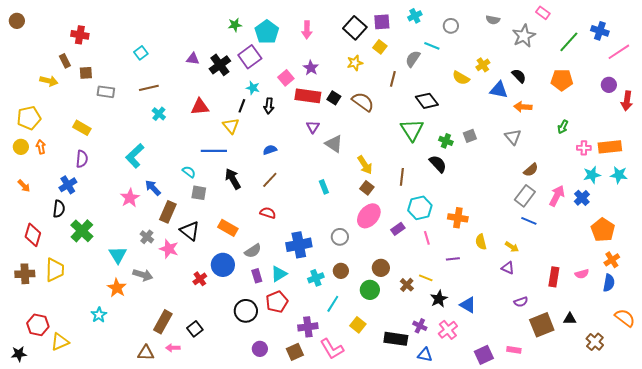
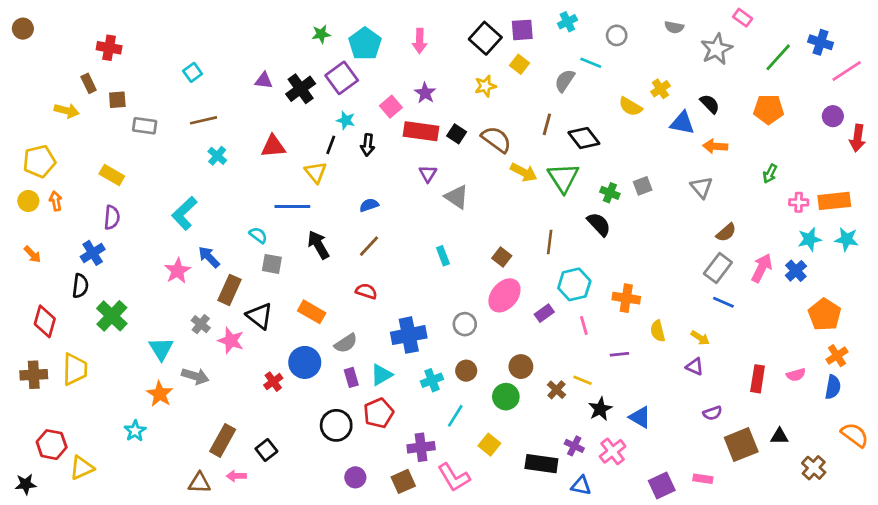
brown line: (393, 79) -> (547, 124), moved
yellow arrow: (365, 165) -> (524, 172), moved, turned -30

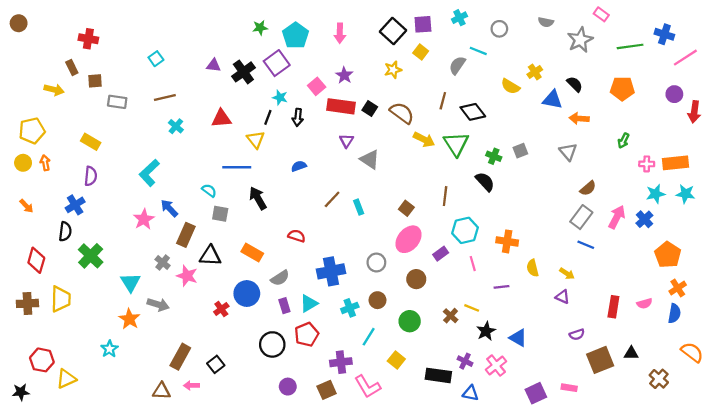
green line: (778, 57) -> (630, 46), turned 40
brown line: (369, 246) -> (332, 199), moved
black triangle: (260, 316) -> (210, 256), turned -35
brown circle: (521, 367) -> (416, 279), moved

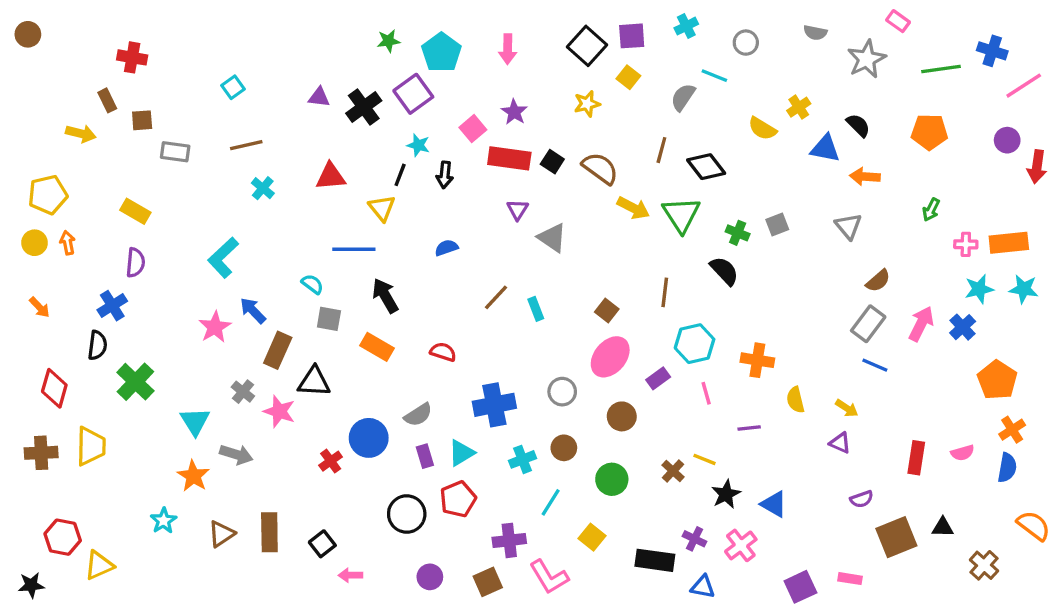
orange rectangle: (252, 253) -> (377, 347), moved
brown rectangle: (180, 357) -> (269, 532), turned -30
pink arrow: (191, 385) -> (350, 575), moved
brown triangle: (161, 391) -> (221, 534), moved, turned -36

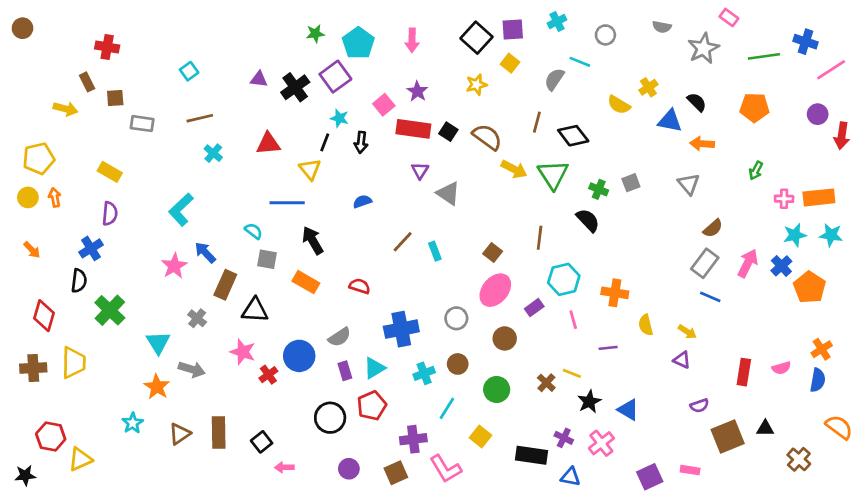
orange pentagon: (997, 380) -> (810, 287), moved
pink star: (279, 411) -> (243, 352), moved

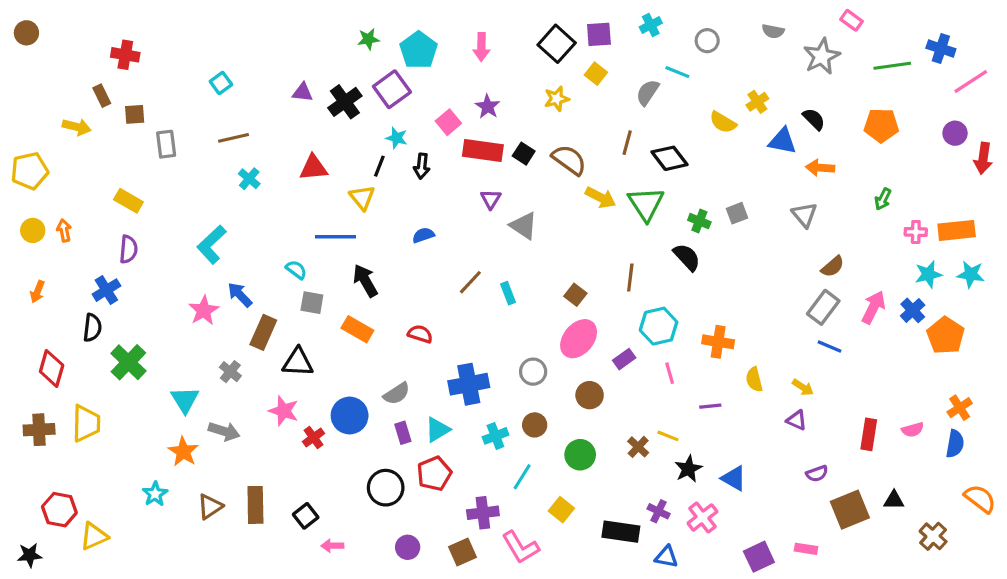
gray rectangle: (142, 124) -> (166, 144), turned 75
yellow pentagon: (39, 158) -> (30, 171), moved
orange arrow: (32, 250) -> (37, 292), turned 66

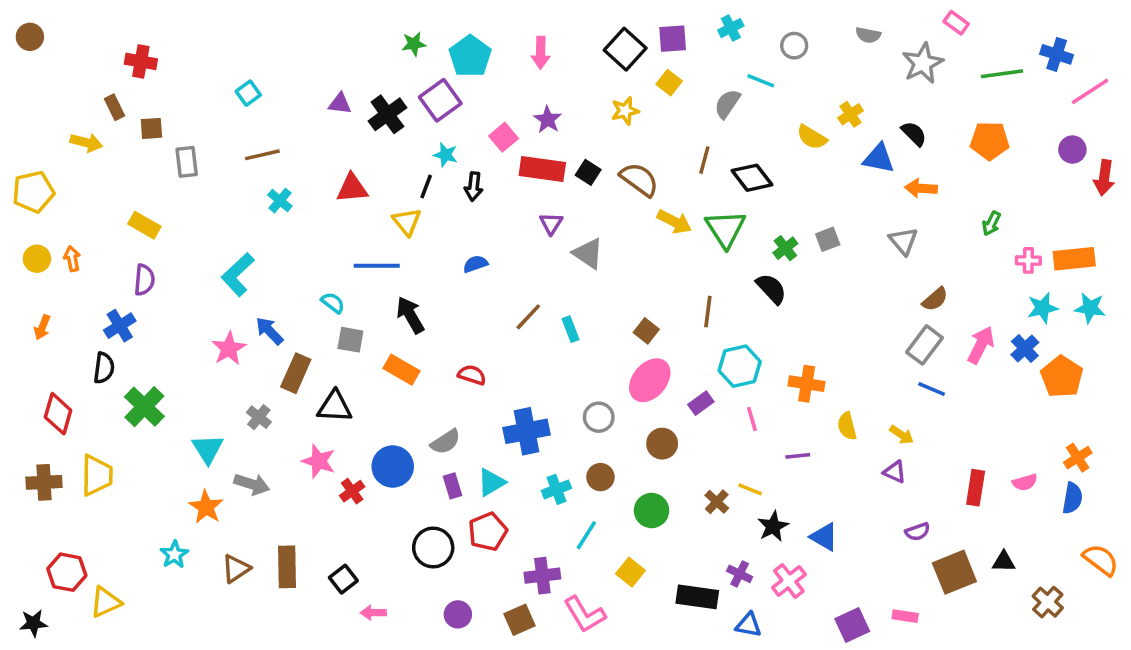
green cross: (699, 221) -> (785, 248), turned 30

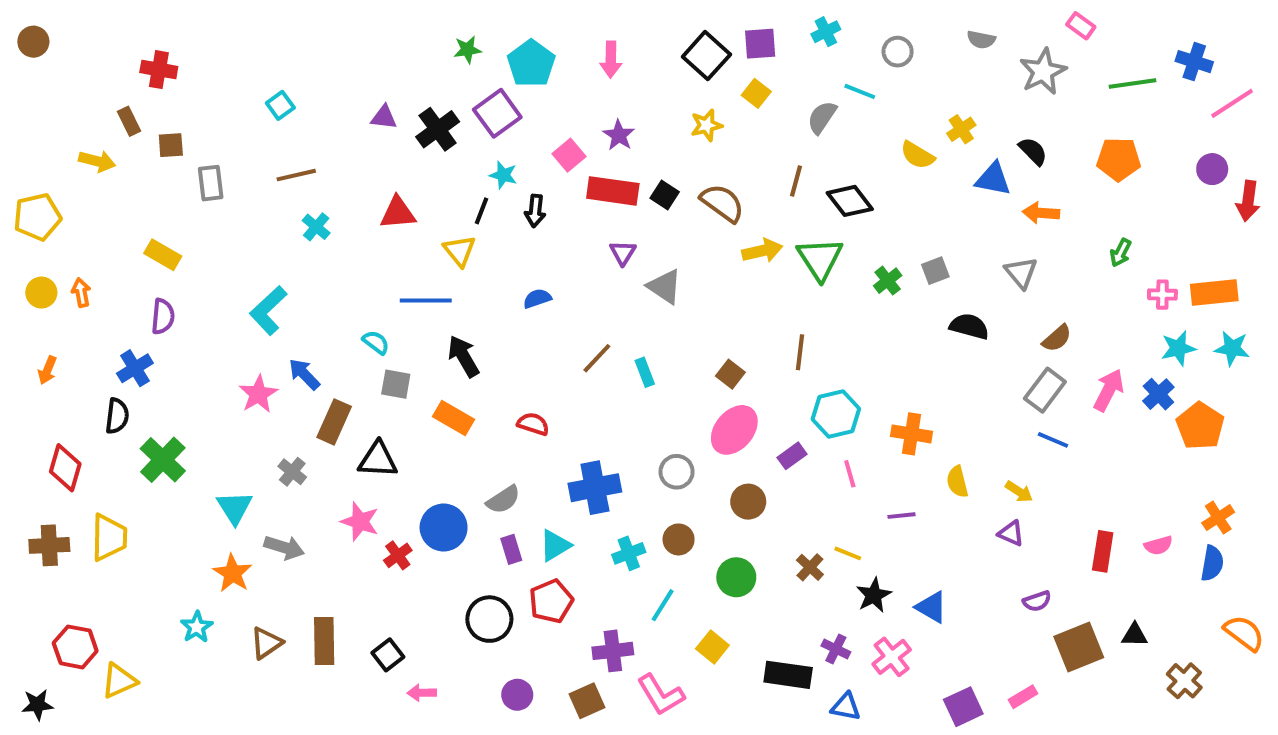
yellow arrow: (674, 222) -> (762, 251), turned -40
black semicircle: (771, 289) -> (969, 326), moved, turned -32
pink rectangle: (905, 616) -> (1023, 697), turned -40

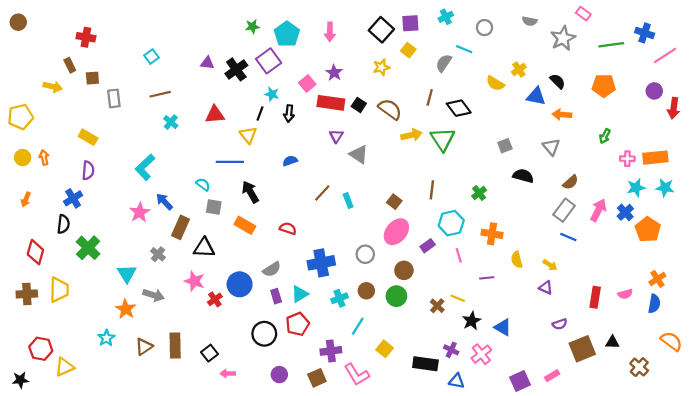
green cross: (888, 281) -> (479, 193), moved
green circle: (736, 577) -> (396, 296), moved

